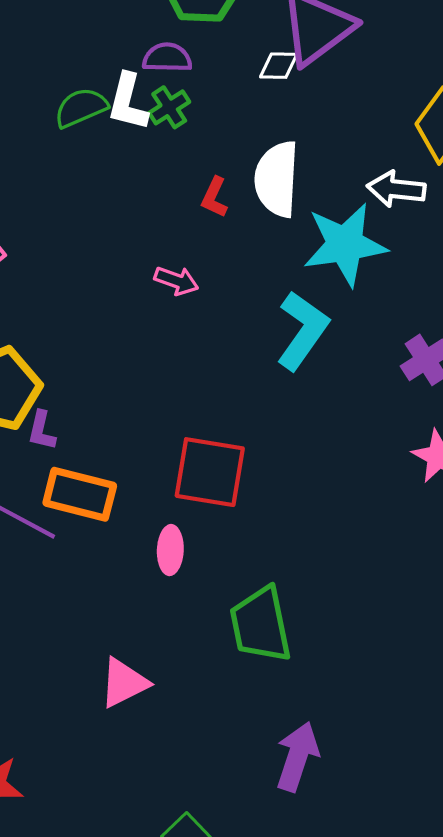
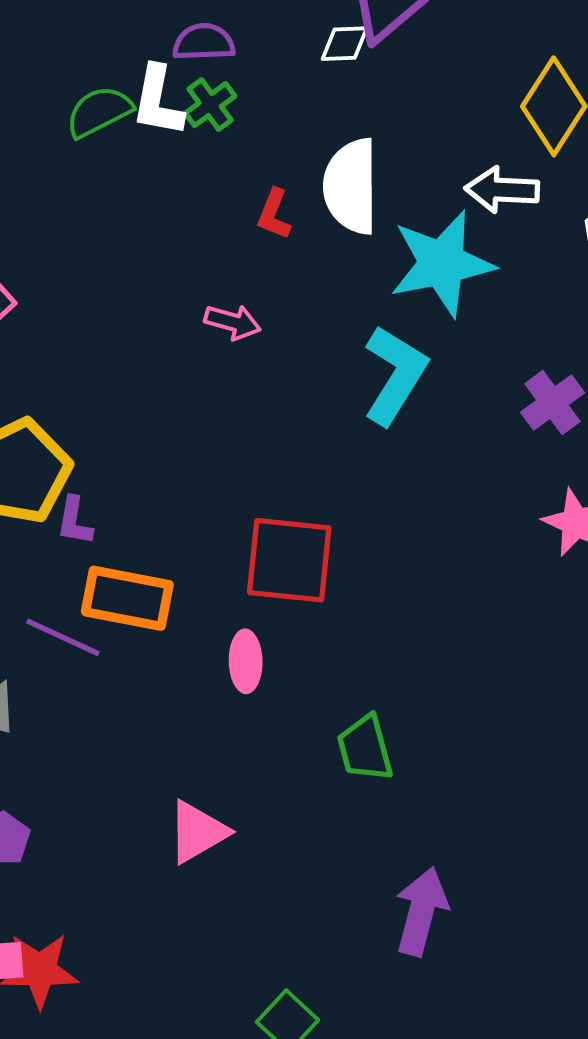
green trapezoid: (261, 625) -> (365, 748), size x0.7

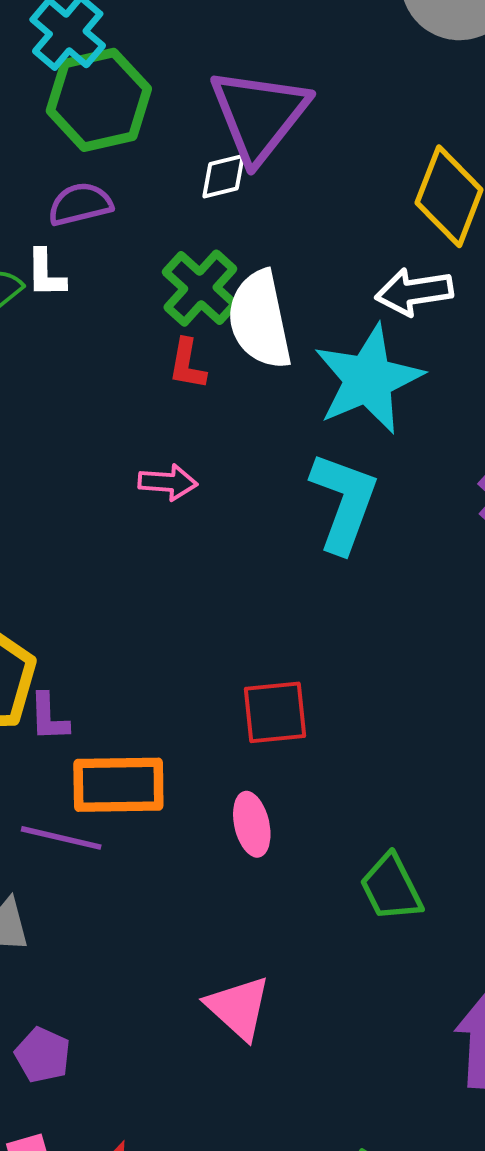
white L-shape: (158, 101) -> (46, 273), size x0.7
green cross: (210, 105) -> (200, 288), moved, size x1.4
red square: (289, 560) -> (275, 712), size x0.7
pink triangle: (197, 832) -> (238, 1008), turned -36

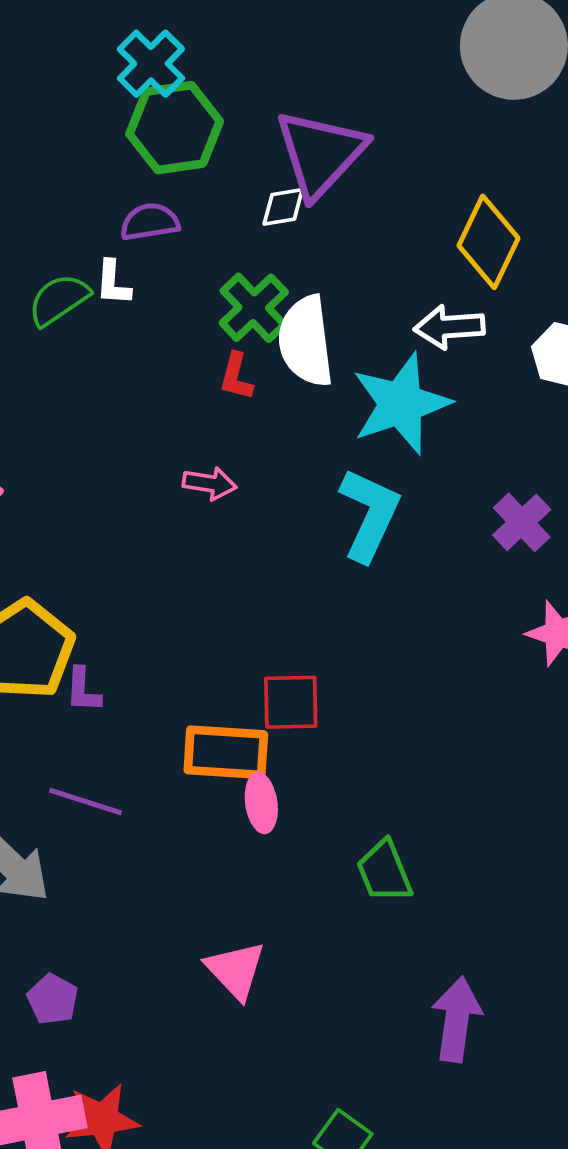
orange rectangle: (118, 785) -> (226, 752), moved

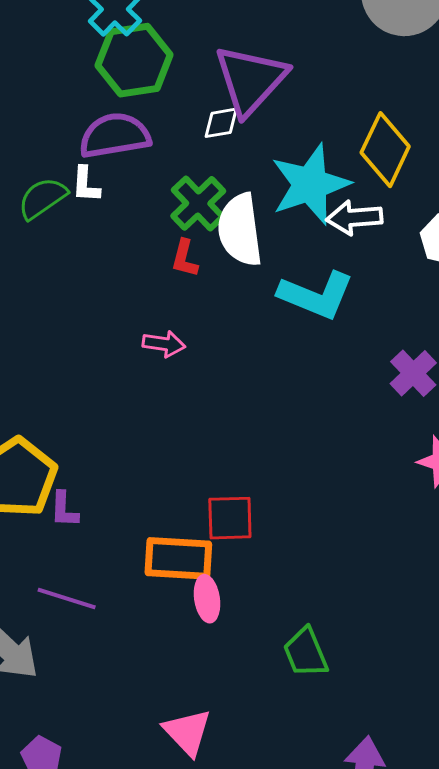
purple semicircle: (150, 222) -> (115, 136), size x1.5
cyan star: (401, 404) -> (310, 184), moved
cyan L-shape: (369, 515) -> (316, 295), moved, turned 88

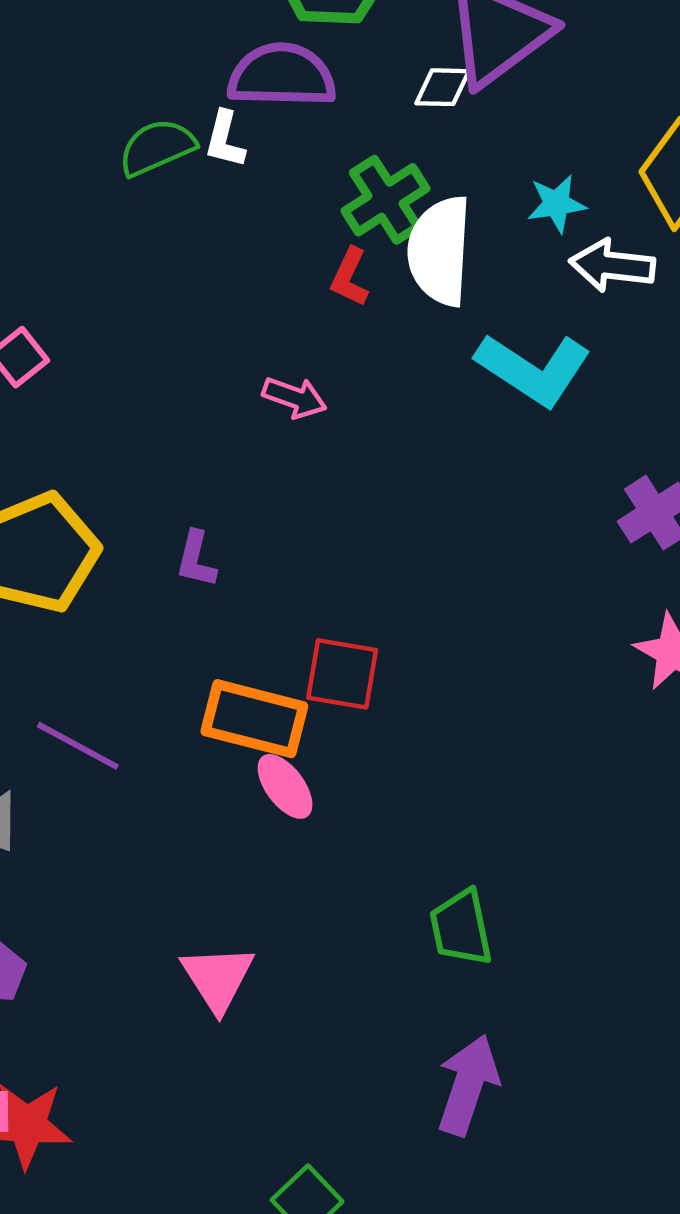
cyan star: (310, 184) -> (557, 204), size x0.5
purple L-shape: (64, 509) -> (196, 559), moved
pink ellipse: (207, 599) -> (285, 786), turned -39
green trapezoid: (306, 653) -> (461, 928), moved

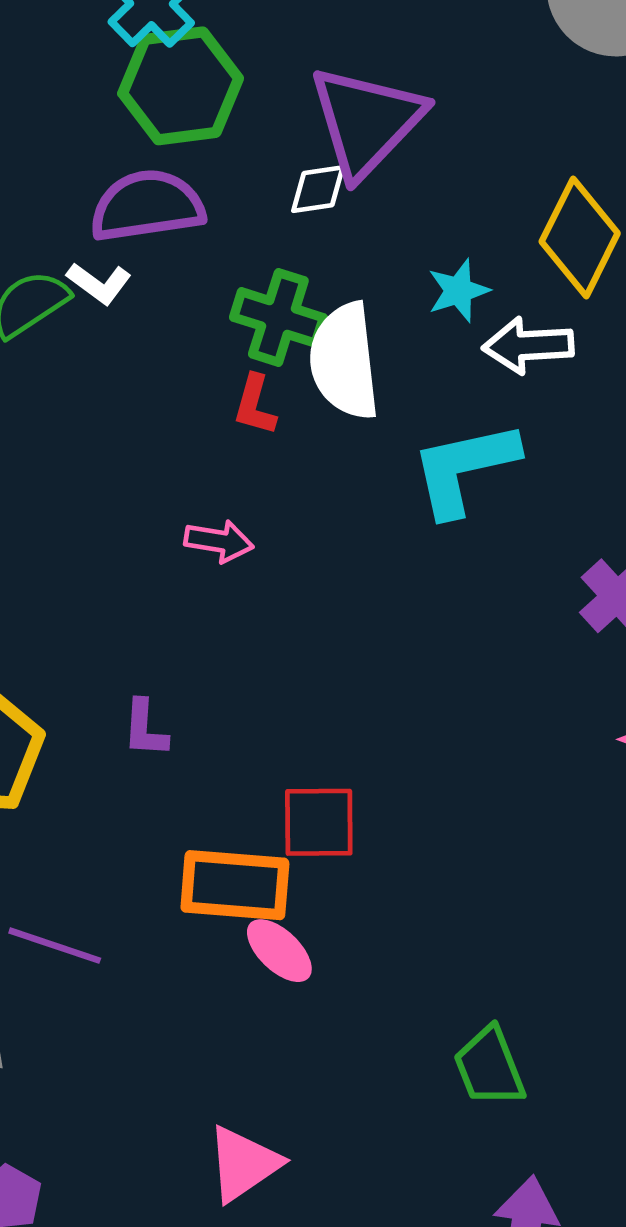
white L-shape: (225, 139) -> (99, 283), turned -58
green cross: (385, 200) -> (278, 317), turned -30
cyan L-shape: (534, 369) -> (464, 468), turned 144
pink triangle: (218, 978) -> (243, 1164), turned 38

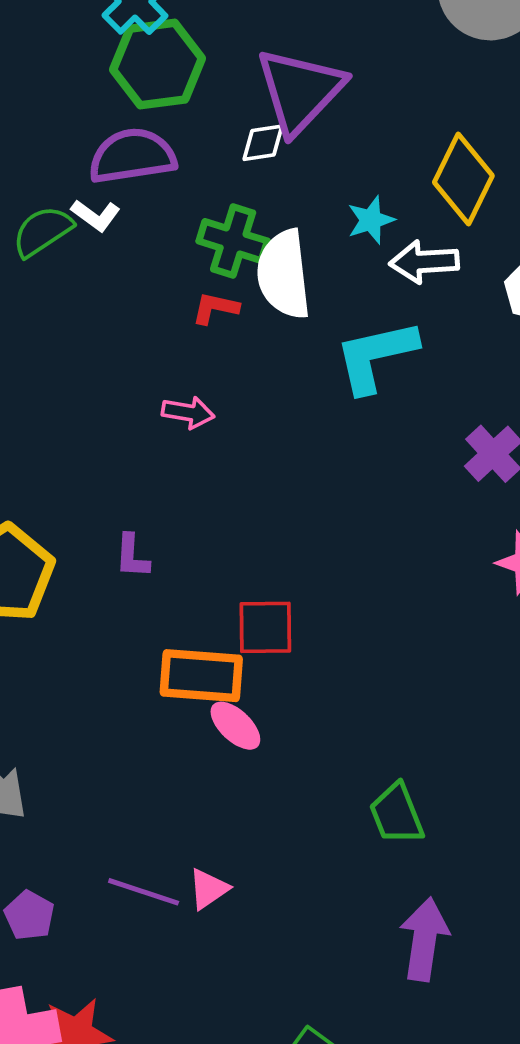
red L-shape: (255, 405) -> (215, 308), turned 87
purple line: (55, 946) -> (144, 892), moved
pink triangle: (243, 1164) -> (209, 889), size x0.7

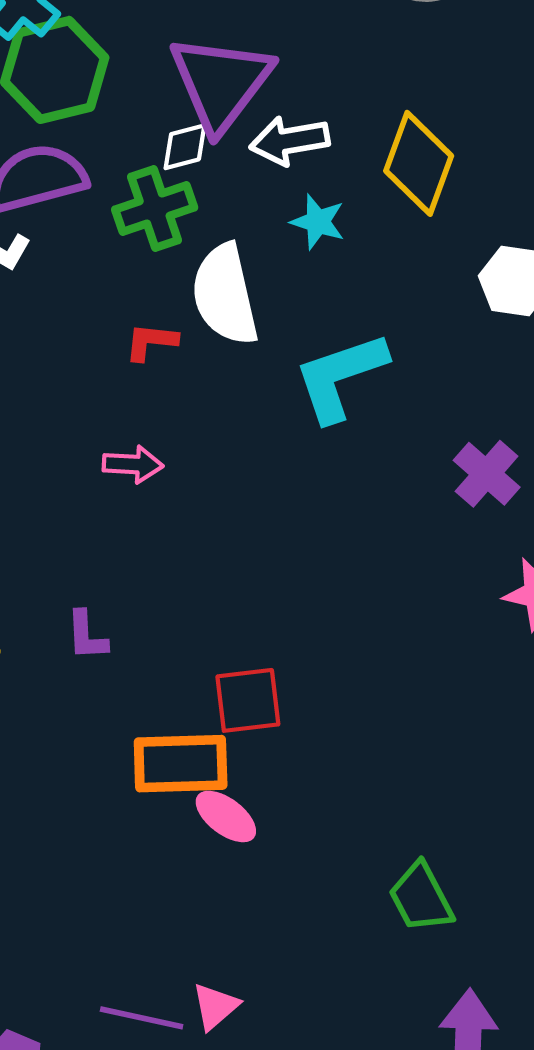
cyan star: (371, 220) -> (318, 222), turned -30
green cross: (233, 241) -> (155, 209), moved, turned -30
white arrow: (424, 262) -> (290, 141), moved

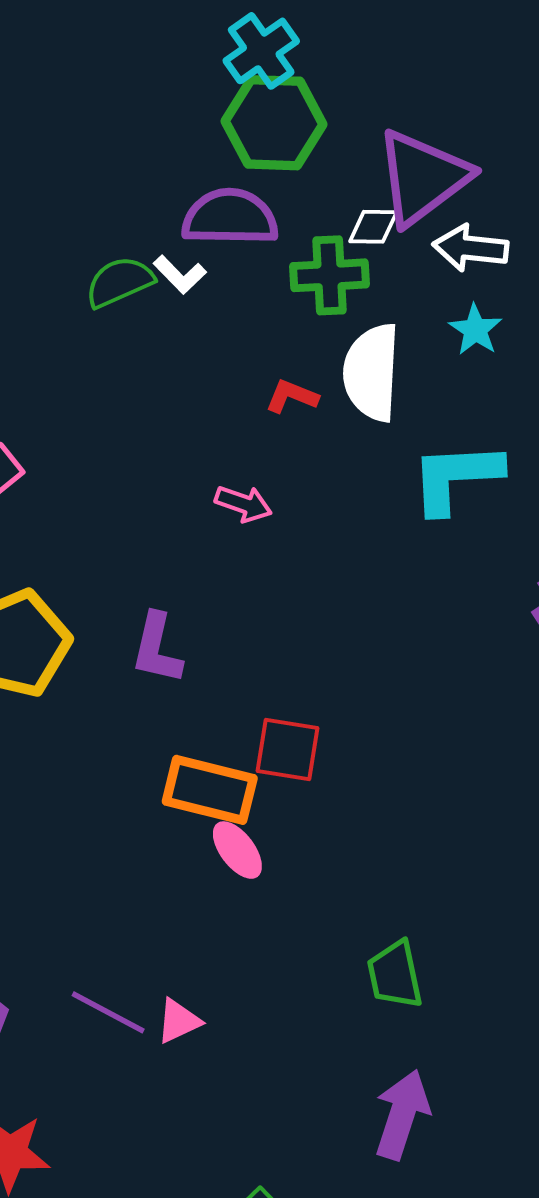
purple L-shape: (87, 636) -> (157, 648), size x1.4

